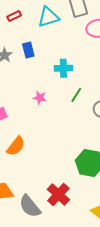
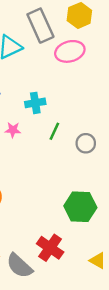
pink star: (40, 98) -> (13, 130), moved

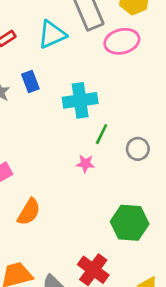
cyan cross: (35, 103) -> (80, 100), size x1.4
pink star: (13, 130) -> (85, 164), moved

